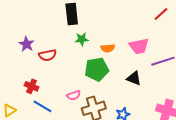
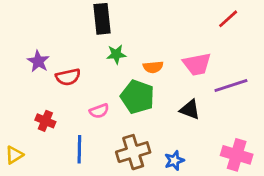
green pentagon: (97, 69) -> (137, 97), turned 30
pink semicircle: (74, 95) -> (99, 111), moved
blue line: (43, 106) -> (79, 149), moved, turned 60

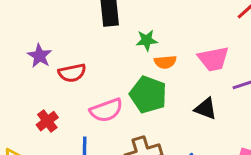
green star: (116, 54) -> (147, 40), moved
pink semicircle: (99, 111) -> (106, 110), size x1.5
red cross: (45, 121) -> (47, 121), turned 30

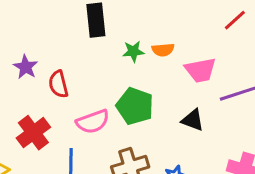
orange semicircle: (165, 62) -> (163, 50), moved
red semicircle: (72, 73) -> (58, 84), turned 88
red cross: (47, 121) -> (33, 133), size x1.5

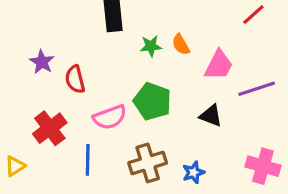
orange semicircle: (163, 50) -> (181, 45), turned 65
pink trapezoid: (200, 70) -> (219, 65), turned -52

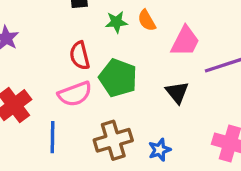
red semicircle: (75, 79) -> (80, 56), moved
black triangle: (211, 116) -> (177, 92), turned 30

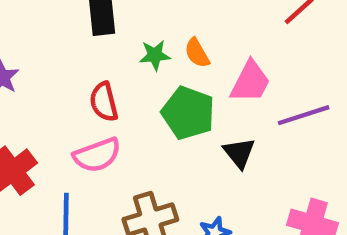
green pentagon: (118, 78) -> (188, 113), moved

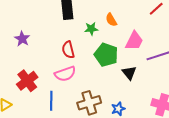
orange semicircle: (197, 53) -> (111, 20), moved

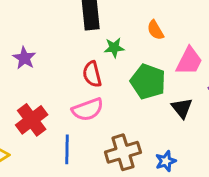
green star: (91, 29) -> (114, 48), moved

